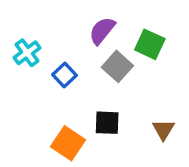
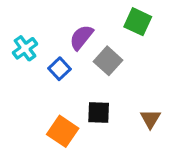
purple semicircle: (102, 31) -> (81, 37), moved
green square: (150, 44) -> (138, 22), moved

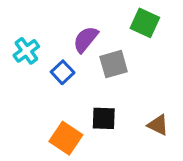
gray square: (108, 61) -> (114, 64), turned 32
brown triangle: (150, 119) -> (158, 125), turned -35

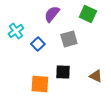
purple semicircle: (86, 39) -> (52, 14), moved
orange square: (66, 138) -> (40, 84), turned -30

